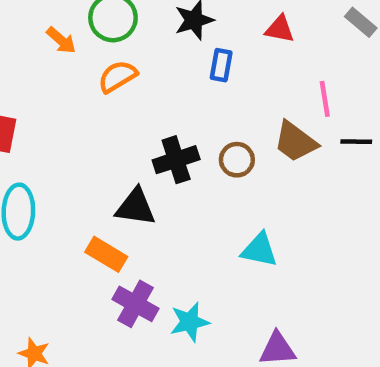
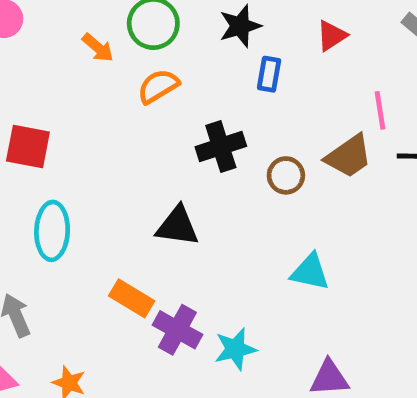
red triangle: (280, 29) -> (332, 36), turned -44
brown trapezoid: (295, 142) -> (349, 156), turned -72
black cross: (176, 160) -> (221, 147), moved
orange rectangle: (106, 254) -> (132, 298), moved

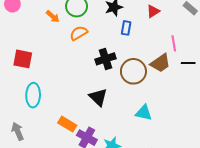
brown circle: (286, 175) -> (133, 71), size x1.6
black triangle: (177, 226) -> (98, 97), moved, turned 36

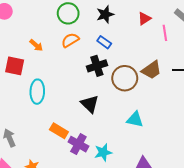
orange arrow: (53, 17) -> (36, 45), moved
blue rectangle: (126, 28) -> (104, 42), moved, turned -64
pink line: (174, 43) -> (165, 33), moved
cyan ellipse: (33, 95) -> (37, 92), moved

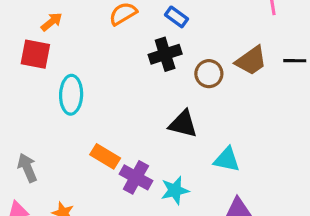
orange arrow: (36, 45) -> (52, 22), moved, turned -80
brown circle: (125, 78) -> (209, 74), size x0.7
black triangle: (90, 104) -> (183, 124), moved, turned -30
cyan triangle: (135, 119) -> (227, 160), moved

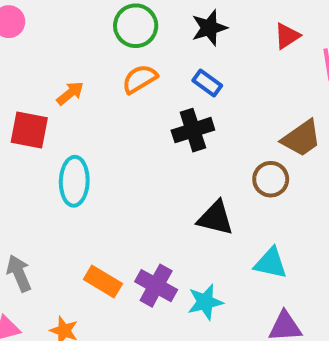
orange arrow: (52, 22) -> (70, 93), moved
brown circle: (209, 74) -> (271, 179), moved
orange rectangle: (105, 156) -> (103, 282), moved

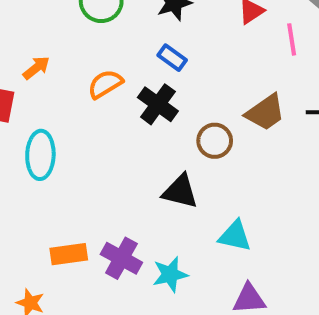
orange semicircle: (140, 79) -> (105, 84), moved
black cross: (193, 130) -> (158, 104), turned -36
brown circle: (271, 179) -> (215, 141), moved
orange rectangle: (103, 282) -> (69, 254), turned -39

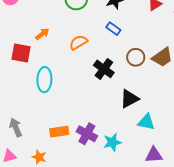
black cross: (158, 104) -> (104, 69), moved
brown circle: (215, 141) -> (136, 57), moved
black triangle: (180, 191) -> (129, 99), moved, turned -42

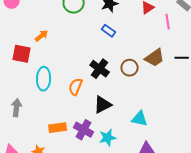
orange semicircle: (78, 42) -> (76, 87), moved, turned -36
brown circle: (136, 57) -> (130, 68), moved
black triangle: (129, 99) -> (103, 105), moved
gray arrow: (16, 127) -> (17, 108), moved, turned 30

